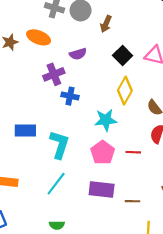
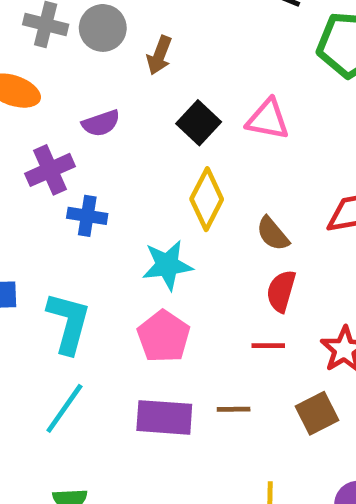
red line: (133, 152) -> (268, 346), moved
brown line: (132, 201) -> (234, 409), moved

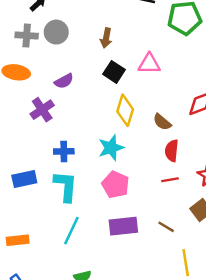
brown arrow: (159, 55) -> (106, 38), moved
blue cross: (87, 216) -> (64, 151), moved
brown line: (234, 409) -> (166, 227), moved, turned 42

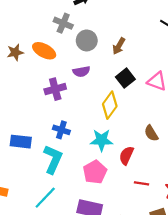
gray circle: (56, 32) -> (87, 40), moved
brown arrow: (106, 38) -> (119, 46), moved
yellow diamond: (125, 110) -> (110, 105), moved
red semicircle: (172, 151) -> (126, 155), moved

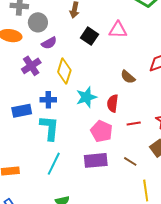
gray circle: (87, 40) -> (38, 22), moved
yellow diamond: (110, 105) -> (64, 71), moved
blue rectangle: (21, 142) -> (22, 111), moved
pink pentagon: (95, 172) -> (102, 131), moved

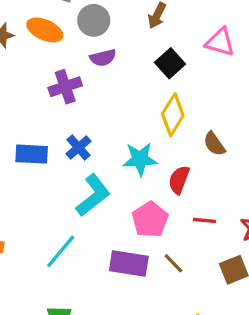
pink triangle: (118, 30) -> (220, 42), moved
yellow diamond: (64, 71) -> (173, 115), moved
blue cross: (48, 100) -> (78, 148), turned 35
cyan L-shape: (49, 128) -> (93, 195), moved, turned 32
brown line: (130, 161) -> (173, 263), moved

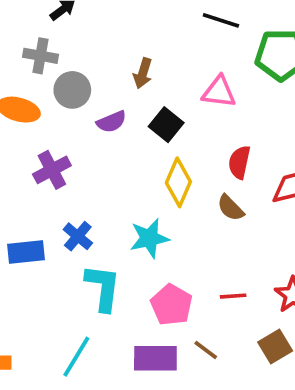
purple semicircle: (103, 58) -> (111, 122), moved
red semicircle: (179, 180) -> (239, 162), moved
cyan L-shape: (93, 195) -> (103, 288), turned -36

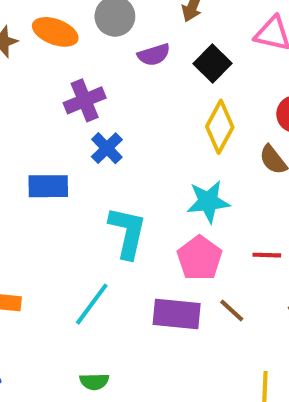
blue cross: (78, 236) -> (107, 148), moved
cyan star: (149, 238) -> (208, 202), moved

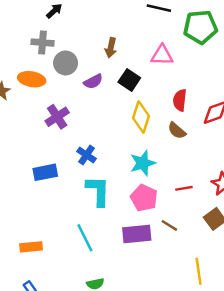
blue cross: (107, 148) -> (86, 155), moved
cyan line: (92, 304) -> (85, 238), turned -52

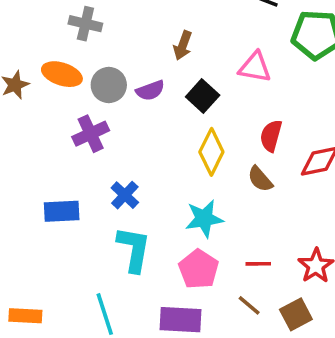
gray circle: (66, 63) -> (109, 85), moved
brown line: (169, 225) -> (249, 305), moved

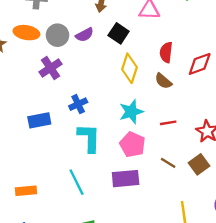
blue cross: (125, 195) -> (78, 104), turned 30
red line: (258, 264) -> (168, 123), moved

